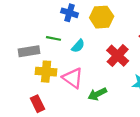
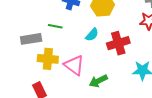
cyan semicircle: (78, 46) -> (92, 35), moved
red cross: (118, 56) -> (118, 43), turned 30

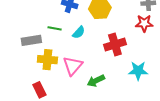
cyan semicircle: (92, 35) -> (79, 32), moved
pink triangle: (74, 65) -> (73, 66), turned 35

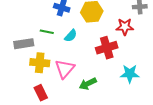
red star: (144, 23) -> (125, 27), moved
red rectangle: (39, 90) -> (41, 93), moved

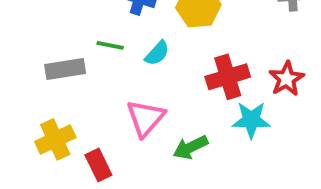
red star: (125, 27) -> (286, 79), moved, turned -30
yellow cross: (40, 63) -> (55, 139), moved, turned -30
cyan star: (130, 74) -> (251, 120), moved

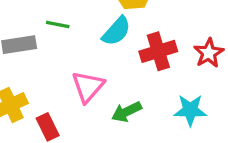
cyan semicircle: (157, 53) -> (116, 31), moved, size x1.4
cyan star: (251, 120) -> (190, 110), moved

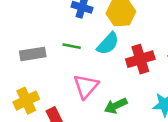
green line: (58, 24) -> (72, 46), moved

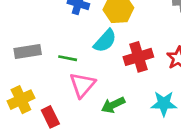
green line: (72, 46) -> (68, 58), moved

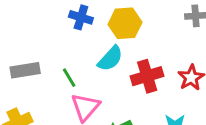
green line: (68, 58) -> (69, 78), turned 48

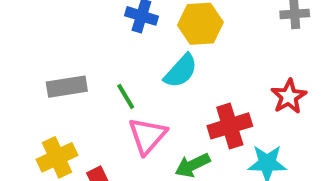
red cross: (147, 76) -> (230, 126), moved

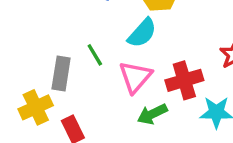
gray rectangle: (67, 87) -> (61, 74), moved, turned -72
pink triangle: (147, 136) -> (135, 77), moved

